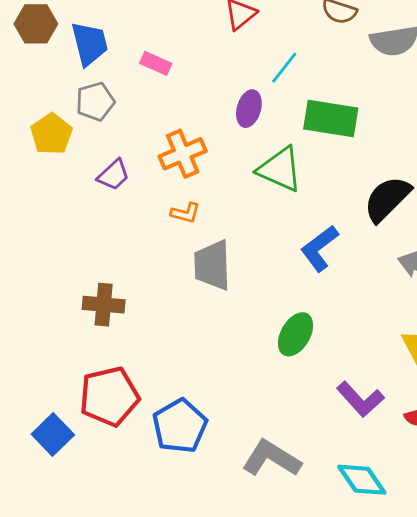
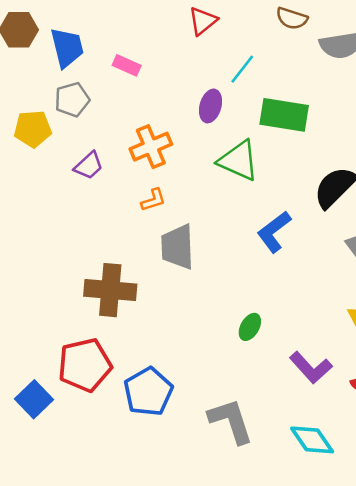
yellow pentagon: (51, 134) -> (33, 129), turned 30
orange L-shape: (185, 213) -> (153, 200), turned -32
brown cross: (104, 305) -> (110, 290), moved, size x1.4
green ellipse: (295, 334) -> (250, 327), moved, size x0.7
gray L-shape: (272, 458) -> (231, 421), turned 40

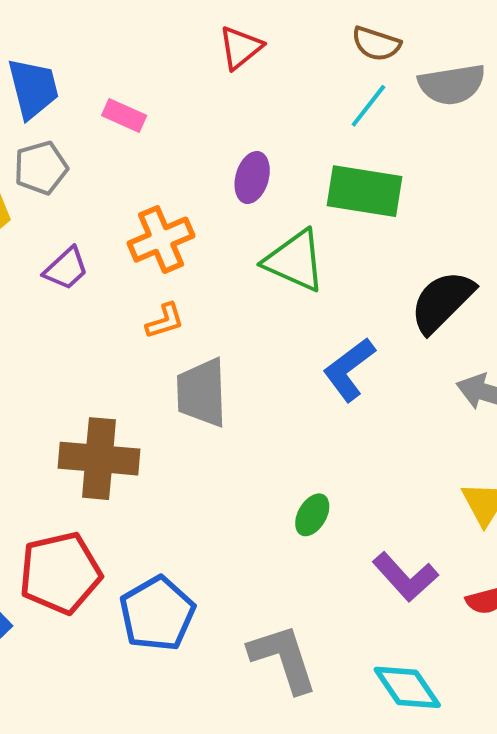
cyan line: (242, 69) -> (368, 106), moved

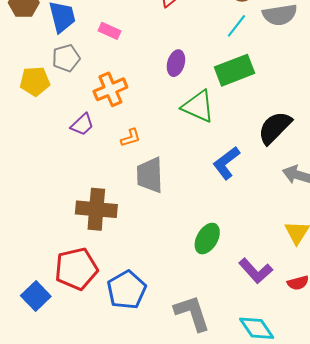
green rectangle: (365, 191) -> (234, 70), turned -30
orange cross: (161, 240) -> (110, 89), moved
purple trapezoid: (66, 269) -> (82, 125), moved
green ellipse: (312, 515) -> (207, 239), size x1.4

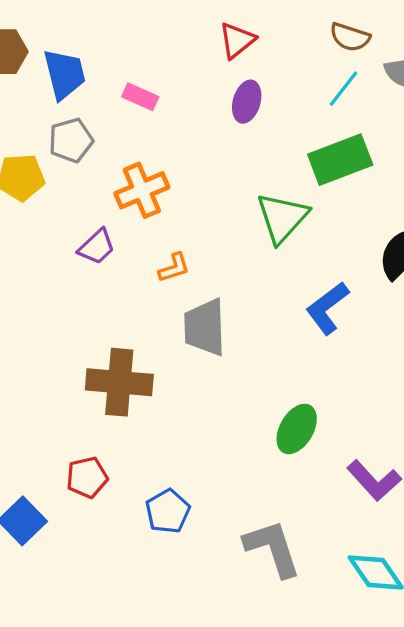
purple ellipse: (176, 63) -> (247, 102), moved
green triangle: (198, 106) -> (282, 218), turned 48
red pentagon: (76, 269) -> (87, 477), size x0.6
blue pentagon: (127, 290) -> (168, 511), size x0.7

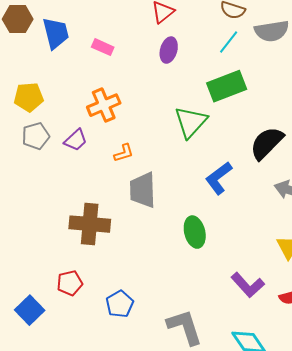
gray pentagon: (71, 140) -> (36, 136), moved
green ellipse: (297, 429) -> (195, 232), moved, turned -44

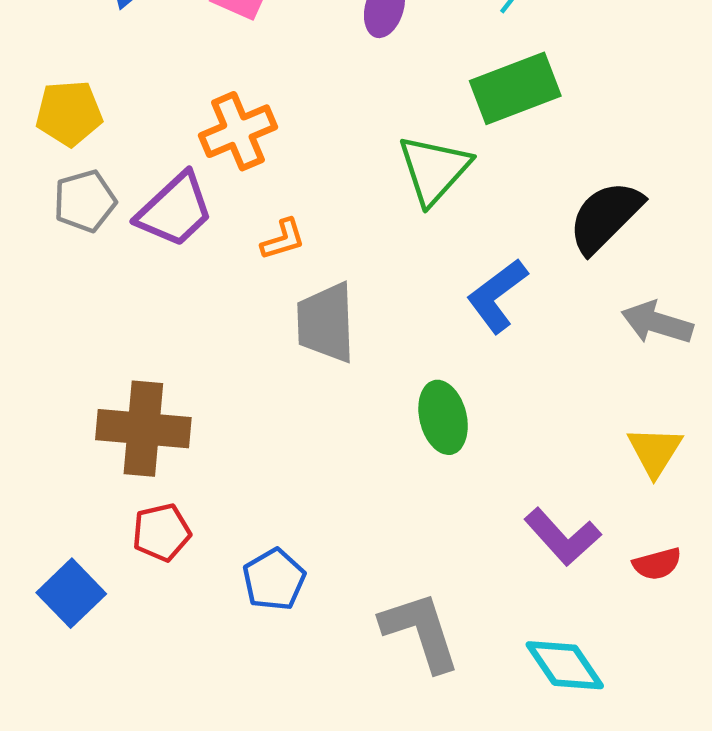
purple trapezoid: (76, 140) -> (175, 210), size x1.5
brown cross: (90, 224) -> (143, 429), moved

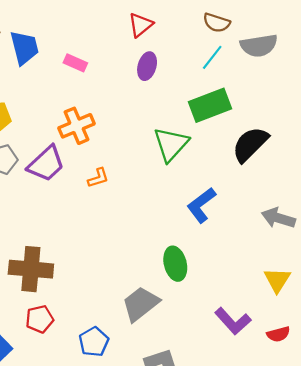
black semicircle: (605, 217) -> (250, 144), moved
gray trapezoid: (326, 323) -> (141, 304), moved, turned 54

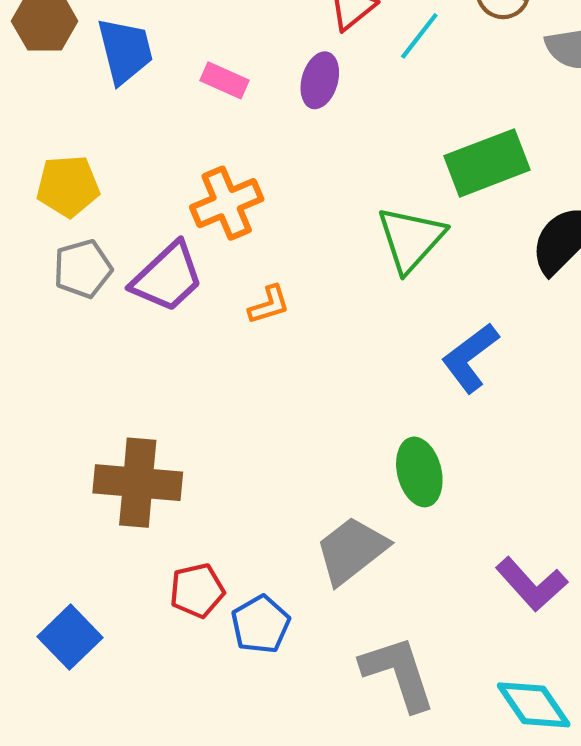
cyan line: (212, 57) -> (419, 36), moved
purple ellipse: (147, 66) -> (320, 80), moved
red pentagon: (40, 319) -> (197, 591), moved

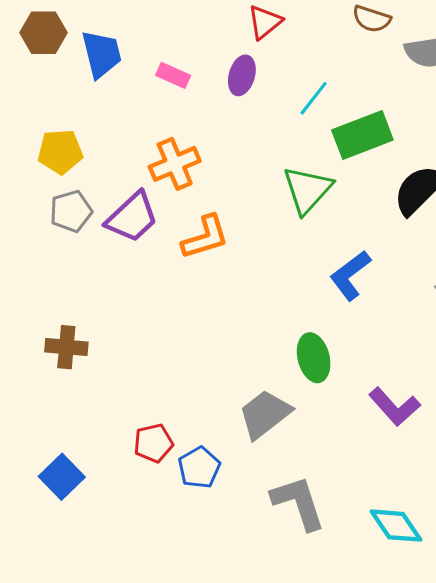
cyan line: (419, 36) -> (314, 98), moved
orange L-shape: (269, 305) -> (205, 237), size x1.6
brown cross: (138, 483) -> (66, 347), moved, size x0.7
purple L-shape: (532, 584) -> (394, 407), moved

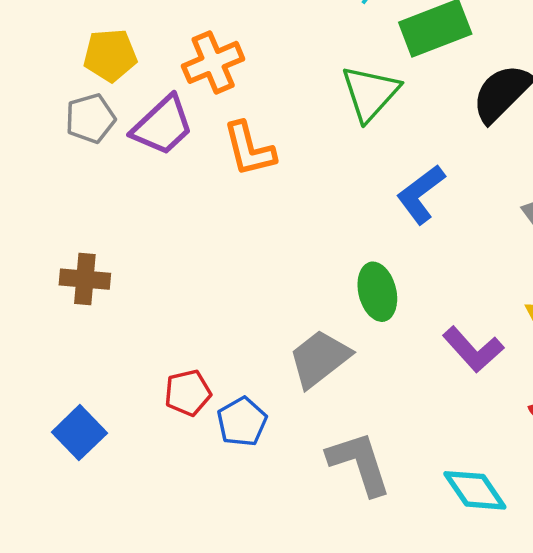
yellow pentagon: (60, 152) -> (110, 55), moved
orange L-shape: (205, 237) -> (249, 149), turned 93

